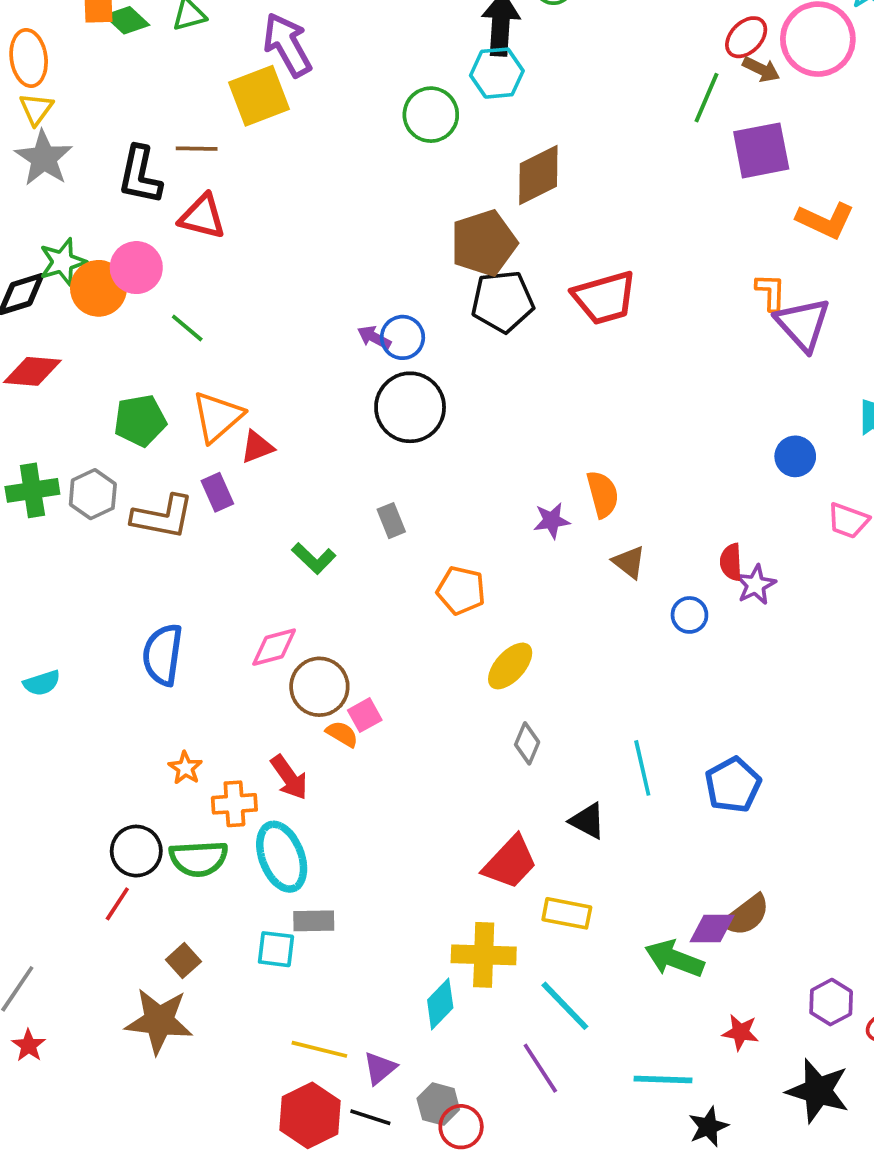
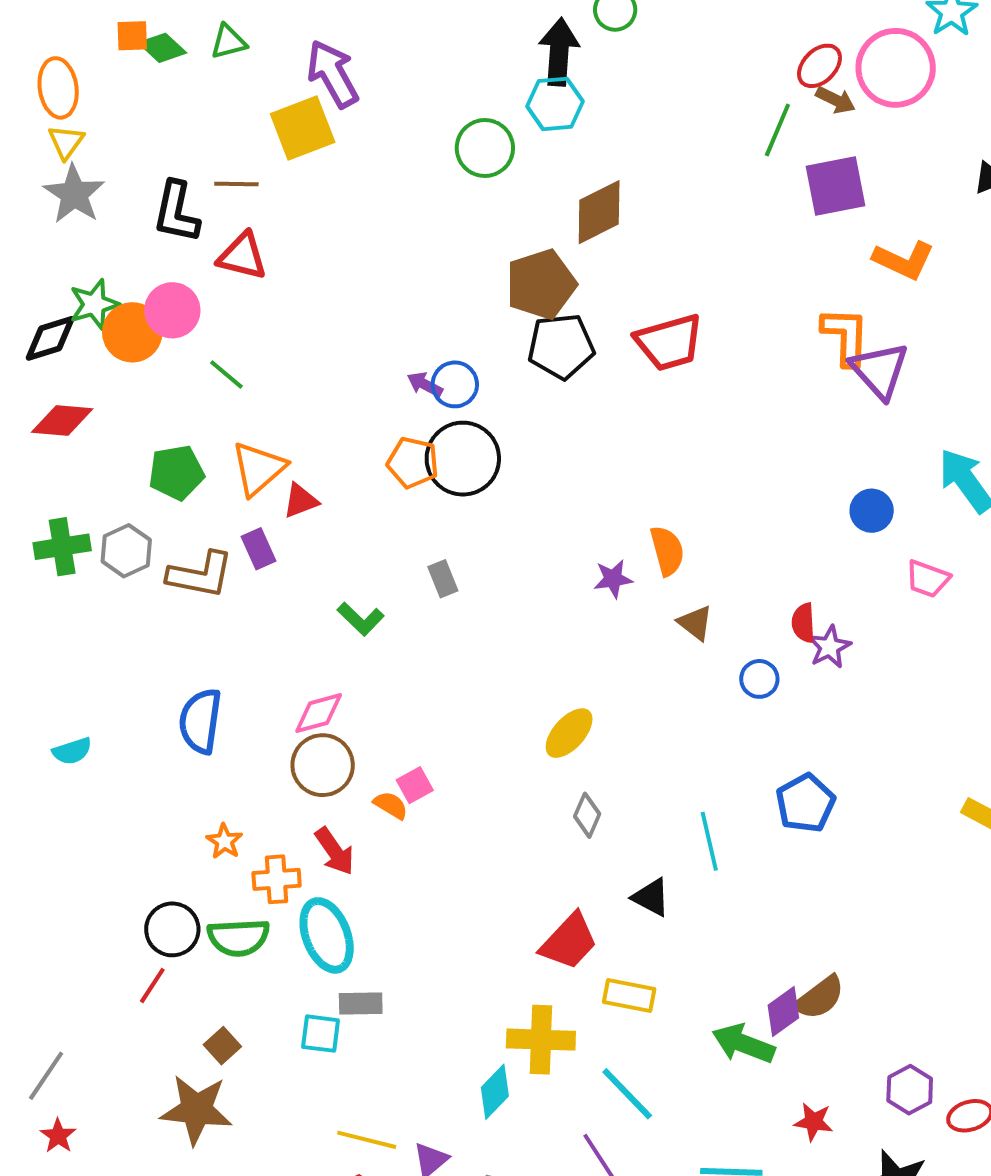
orange L-shape: (771, 292) -> (846, 336), size x1.5
orange pentagon: (461, 590) -> (413, 463), moved
brown circle: (319, 687) -> (323, 765), moved
blue pentagon: (733, 785) -> (805, 803), moved
purple diamond: (712, 928) -> (783, 1012), turned -36

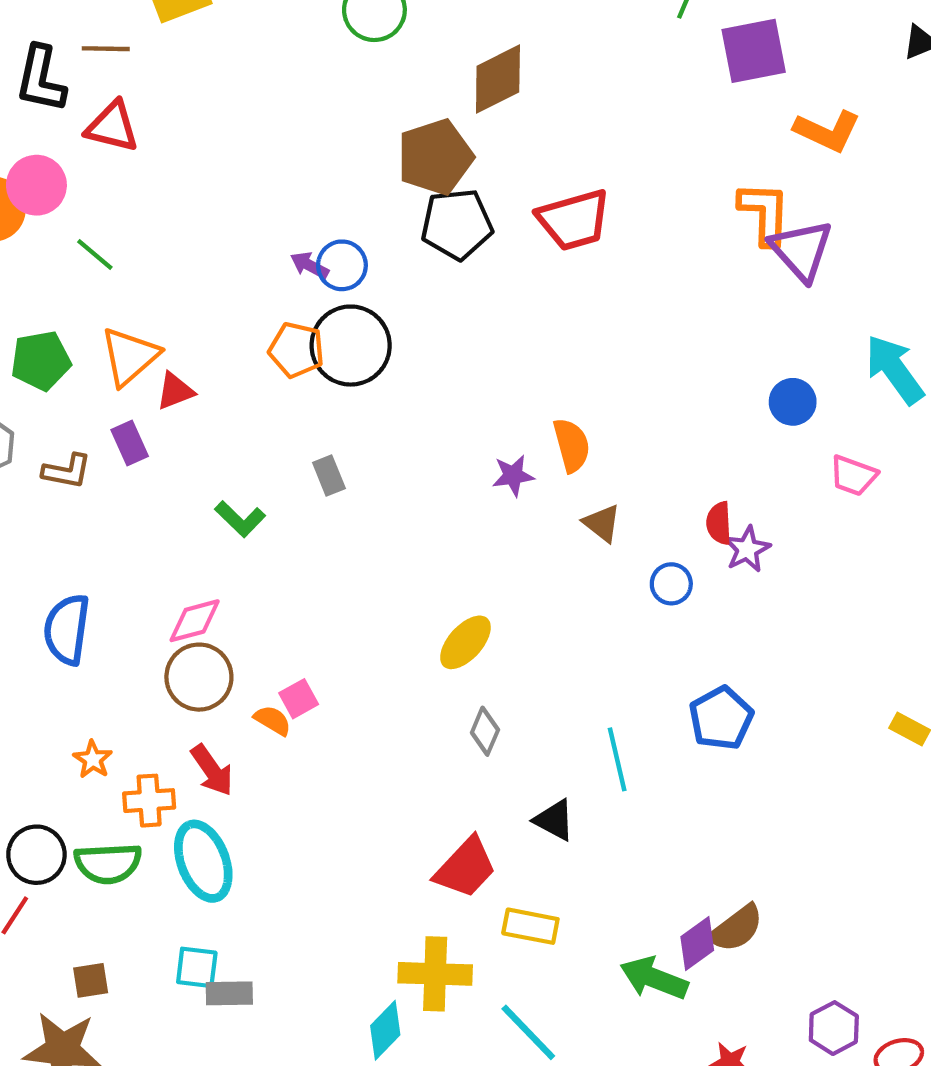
brown L-shape: (200, 575) -> (67, 471), size x0.7
gray rectangle: (361, 1004) -> (229, 993), moved
brown square: (222, 1046) -> (91, 980), turned 33

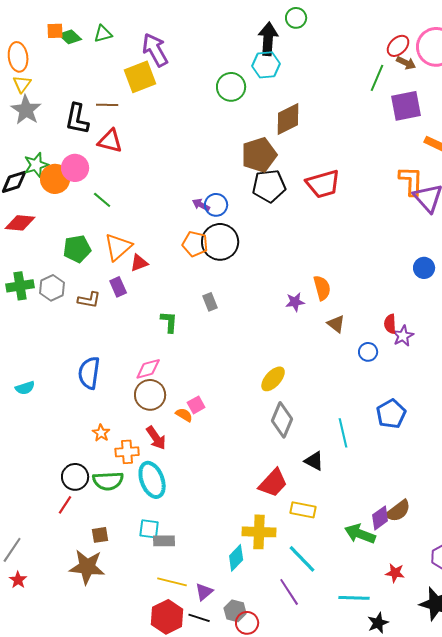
green L-shape: (240, 519) -> (169, 322), turned -130
gray diamond: (485, 731) -> (282, 420), size x1.6

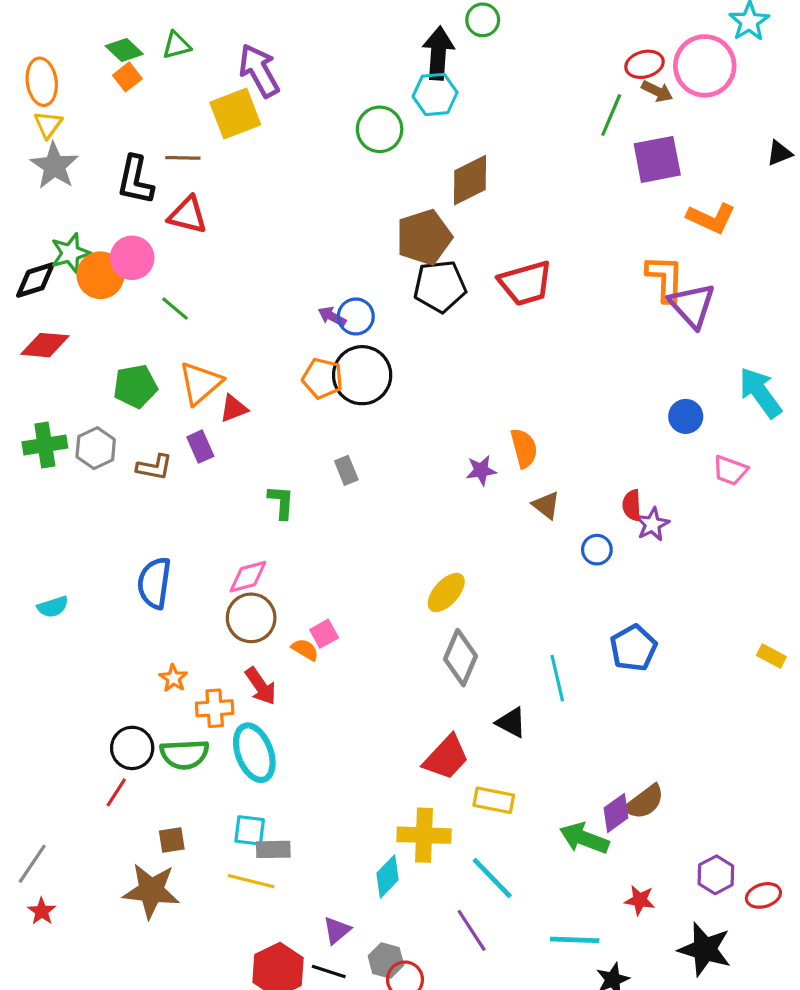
orange square: (55, 31) -> (127, 77), moved, turned -36
red ellipse: (398, 46) -> (644, 64), turned 30
yellow line: (172, 582) -> (251, 881), moved

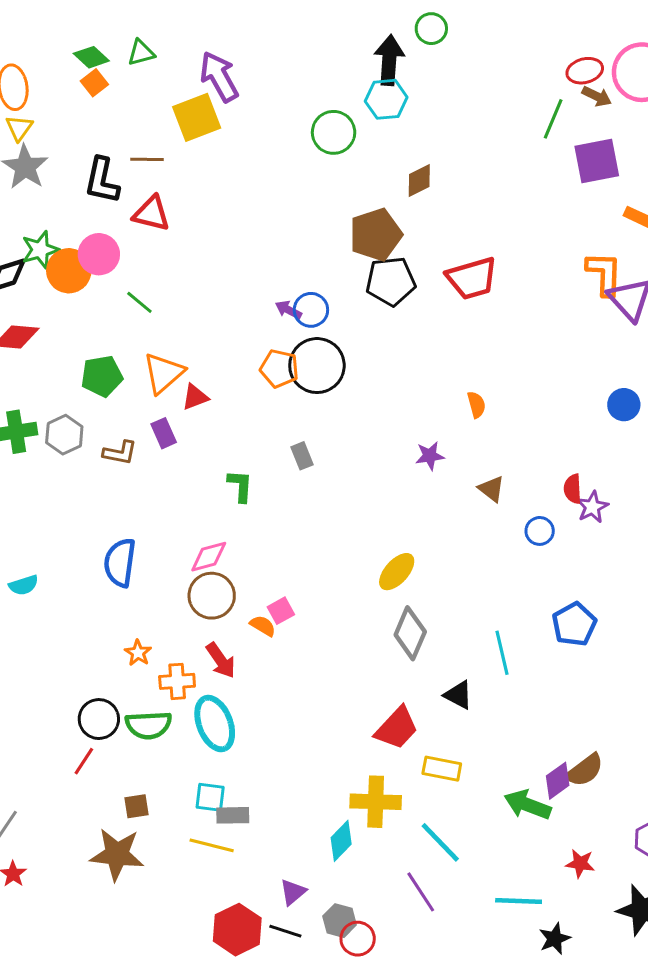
brown diamond: (470, 180) -> (419, 181), size x0.7
orange semicircle: (524, 448) -> (476, 405), moved, size x0.7

